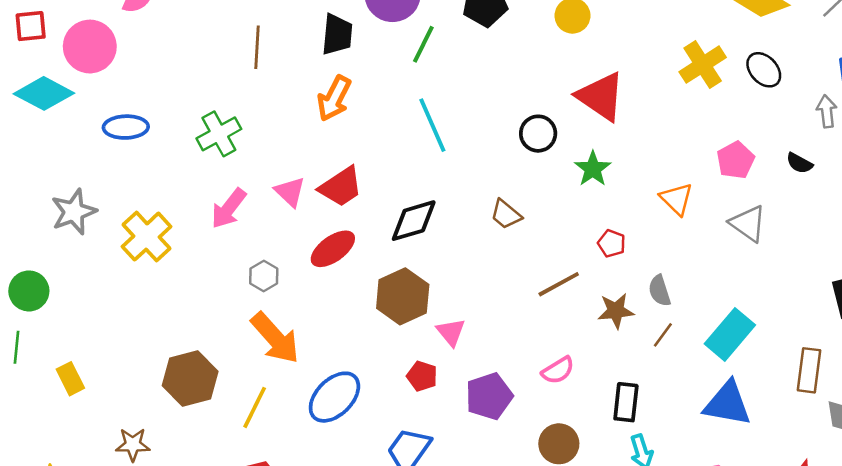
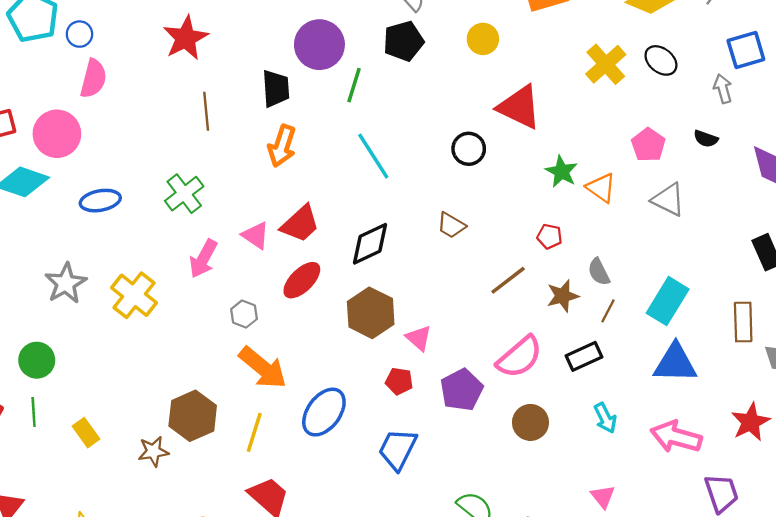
green star: (593, 169) -> (562, 172), moved
pink semicircle: (558, 370) -> (519, 357), size x1.6
black rectangle: (626, 402) -> (584, 356), moved, turned 68
brown star: (133, 445) -> (153, 451), moved

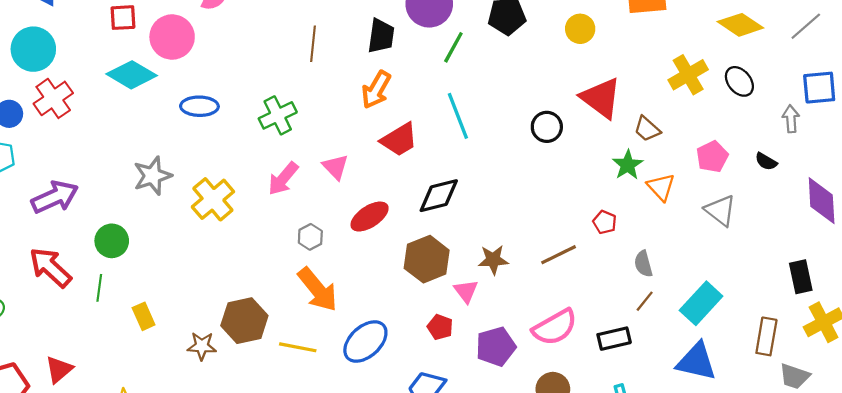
red trapezoid: (300, 224) -> (399, 140), moved
brown trapezoid: (451, 225) -> (647, 129), moved
brown star: (563, 296) -> (493, 260), moved
yellow line: (254, 432) -> (298, 347), turned 72

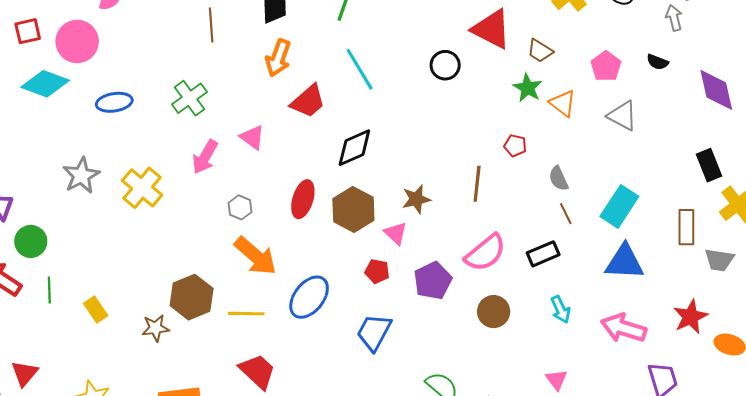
red ellipse: (370, 217) -> (303, 199), moved, turned -30
green circle: (112, 241) -> (31, 241), moved
brown line: (559, 255) -> (477, 184), turned -48
brown line: (645, 301) -> (566, 214), turned -55

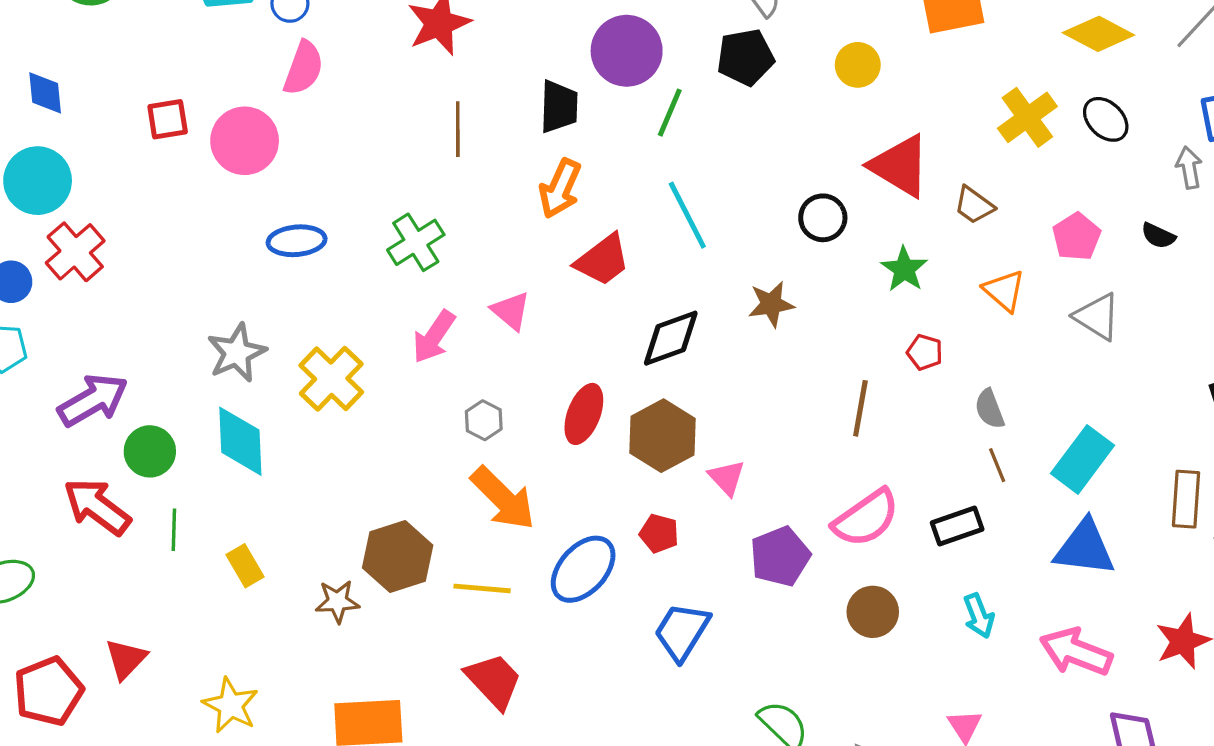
cyan diamond: (45, 84) -> (240, 441), moved, turned 63
green star: (528, 88) -> (904, 269), moved
brown star: (416, 199) -> (771, 304), moved
red pentagon: (377, 271) -> (659, 534), moved

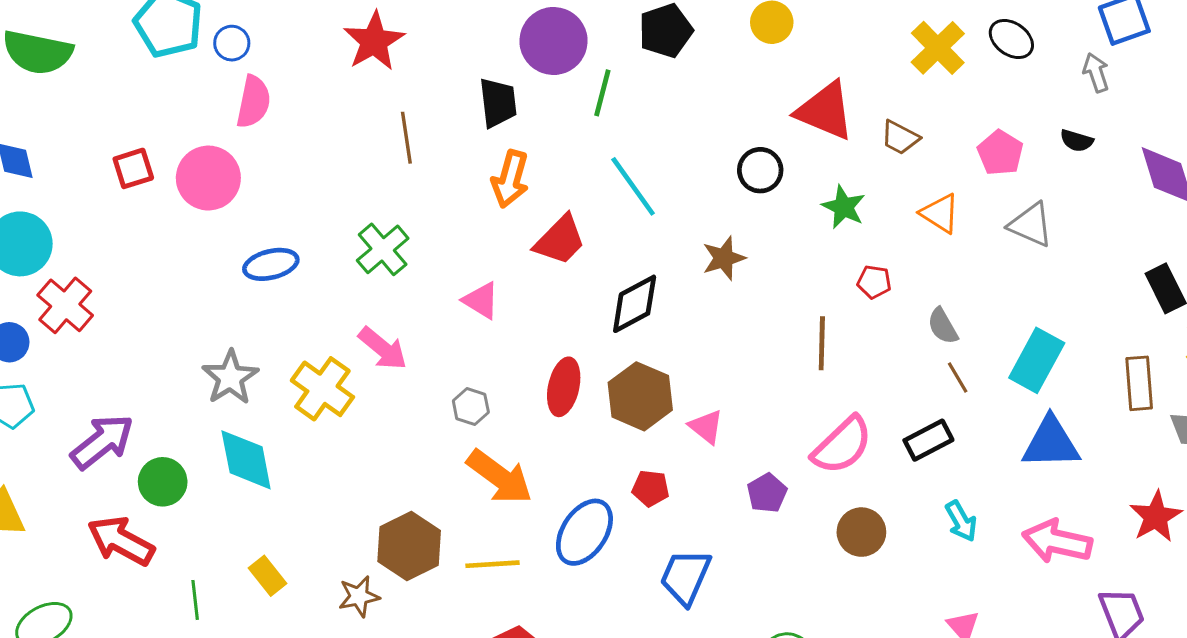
pink arrow: (434, 337) -> (383, 348), moved, turned -76
green line: (174, 530) -> (195, 600), moved
purple pentagon: (780, 556) -> (767, 493), size x0.7

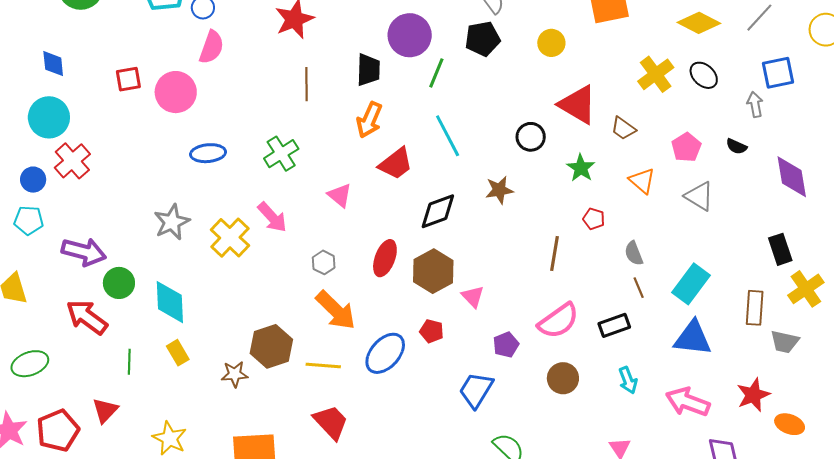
purple arrow: (102, 442) -> (84, 252), turned 45
cyan diamond: (246, 460) -> (170, 302), moved
blue trapezoid: (685, 577) -> (476, 390), moved

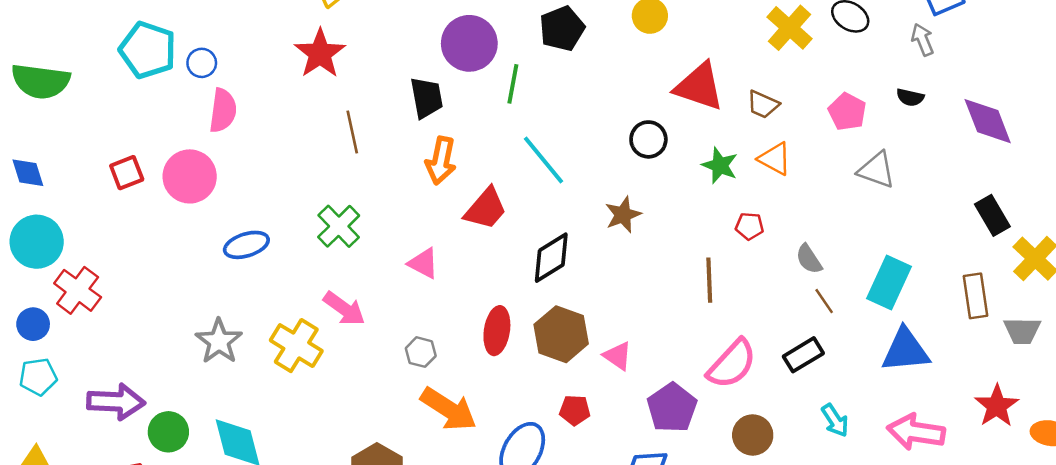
orange triangle: (642, 181) -> (775, 159), moved
purple pentagon: (506, 345) -> (672, 408), size x1.5

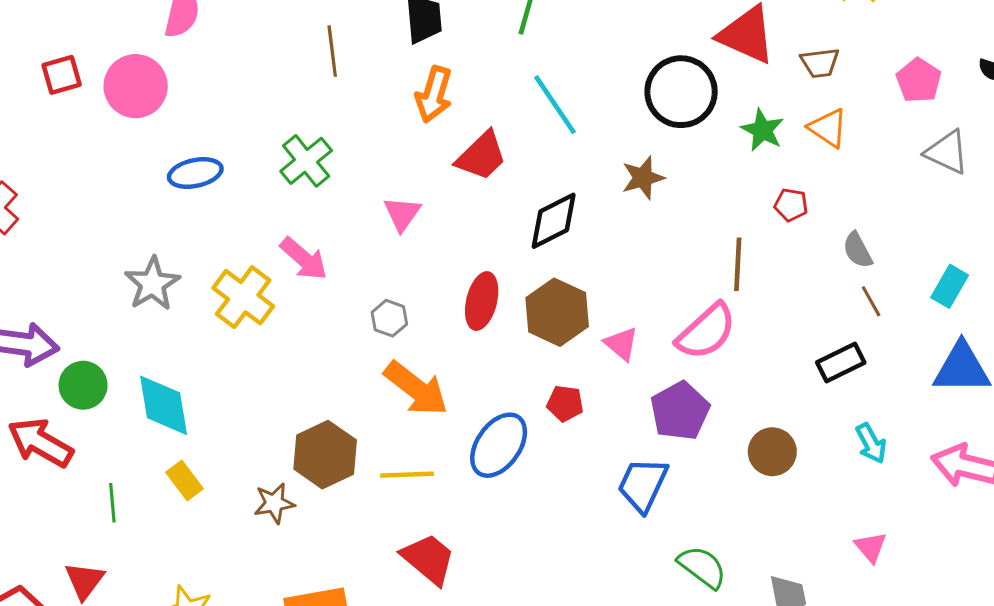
brown trapezoid: (763, 105) -> (820, 63), turned -36
black circle: (648, 139) -> (681, 92), size x1.6
pink triangle: (423, 263) -> (402, 214), turned 32
cyan rectangle: (889, 282) -> (950, 286), size x0.7
pink semicircle: (732, 364) -> (706, 332), moved

